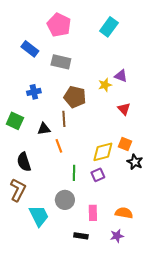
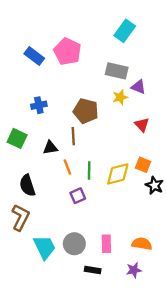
pink pentagon: (59, 25) -> (67, 51), moved
gray rectangle: (61, 62) -> (117, 71), moved
green line: (74, 173) -> (89, 170), moved
purple square: (98, 175) -> (78, 196), moved
gray circle: (65, 200) -> (74, 244), moved

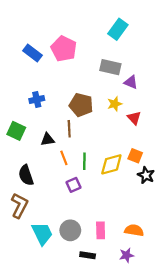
yellow star: (120, 97) -> (115, 104), moved

